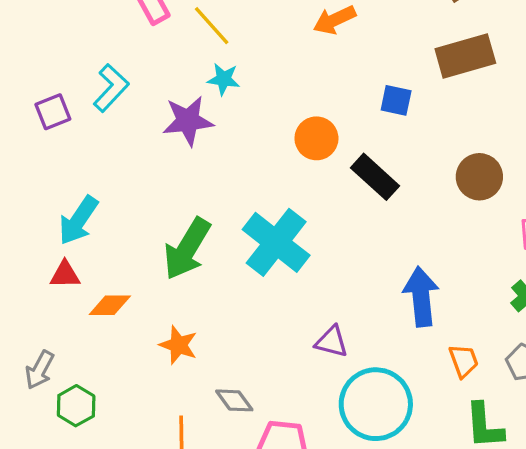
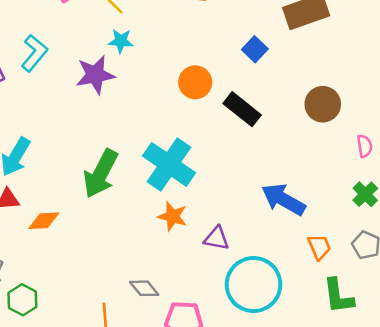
blue square: (396, 100) -> (255, 49), turned 35
blue arrow: (421, 297) -> (283, 199), turned -51
orange star: (179, 345) -> (173, 216), moved

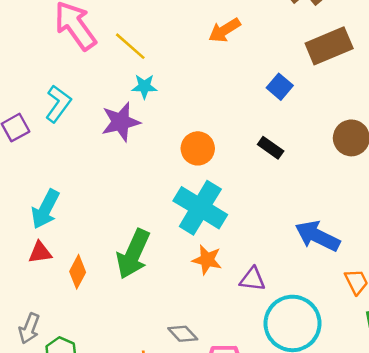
orange circle: (195, 82) -> (198, 148), moved
black rectangle: (242, 109) -> (271, 148), size x0.7
green arrow: (101, 174) -> (133, 254), moved
orange diamond: (44, 221) -> (78, 272), turned -56

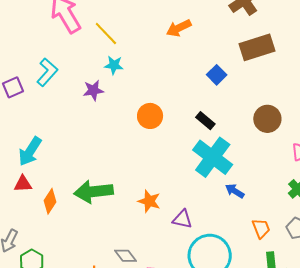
purple star: (121, 122) -> (93, 90), size x0.7
cyan cross: (200, 208) -> (213, 157), moved
blue arrow: (317, 236) -> (235, 191), size x0.6
green arrow: (133, 254) -> (94, 192), turned 54

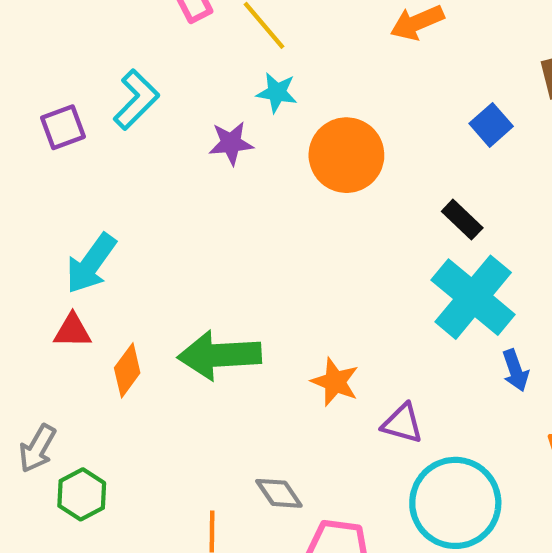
orange circle: (150, 116) -> (346, 155), moved, size x1.4
blue arrow: (235, 191) -> (515, 370), turned -144

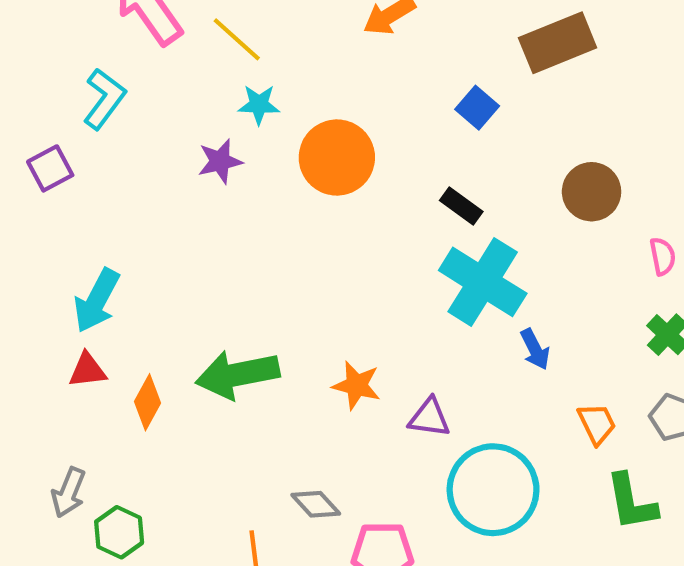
cyan L-shape: (136, 100) -> (104, 99), moved

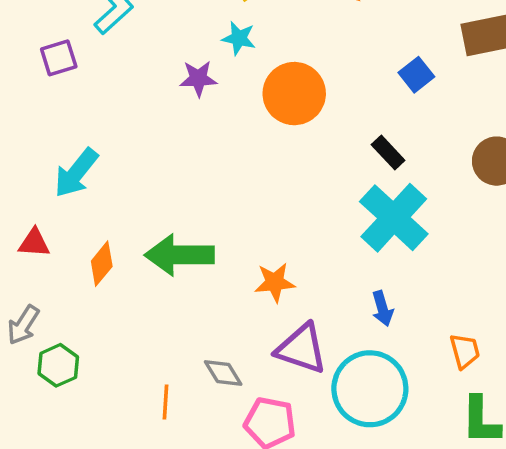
blue arrow: (535, 349) -> (382, 309), moved
red triangle: (87, 370) -> (34, 243), moved
orange star: (356, 385) -> (275, 282), turned -30
purple triangle: (429, 418) -> (302, 349), moved, size x1.5

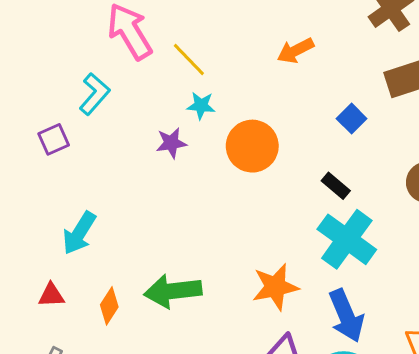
orange star: (275, 282) -> (275, 287), moved, size x1.4
blue arrow: (382, 309) -> (346, 316), size x1.8

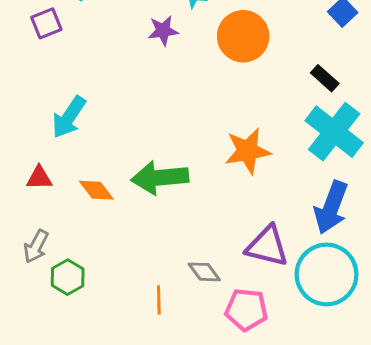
orange star: (275, 287) -> (248, 151), moved
orange diamond: (109, 306) -> (96, 190), turned -72
blue arrow: (346, 316) -> (331, 207), turned 42

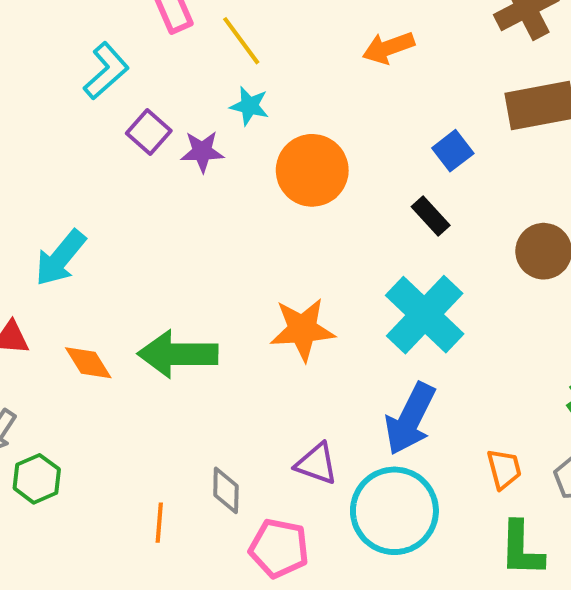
purple square: (46, 23) -> (149, 132), moved, turned -32
black rectangle: (325, 78) -> (431, 216), moved
purple triangle: (267, 246) -> (316, 464), size x0.7
gray diamond: (204, 272) -> (226, 490), turned 32

